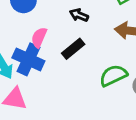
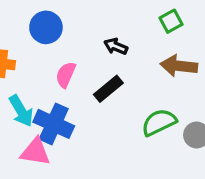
blue cross: (28, 59) -> (54, 124), moved

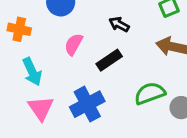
blue cross: (54, 124) -> (87, 104), moved, turned 32
pink triangle: (35, 152) -> (41, 108), turned 40

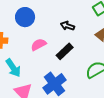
pink semicircle: (74, 44) -> (39, 45), turned 42

